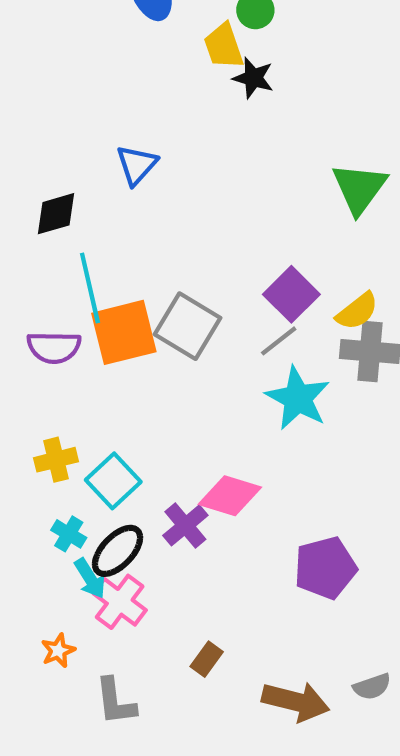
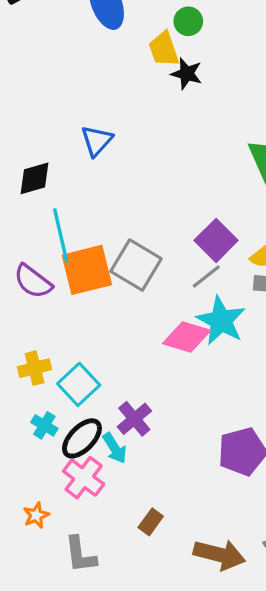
purple semicircle: (54, 347) -> (33, 281), turned 36
pink diamond: (230, 496) -> (187, 337), moved
cyan arrow: (90, 578) -> (115, 448), moved

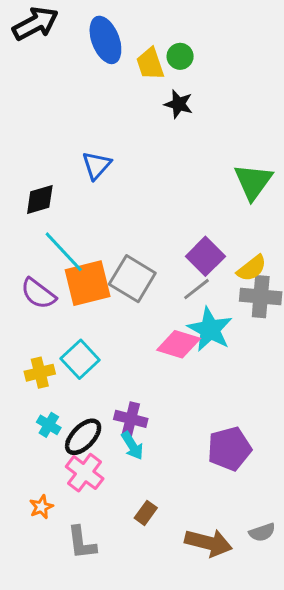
yellow trapezoid: (164, 49) -> (150, 64), moved
cyan line: (61, 236) -> (64, 252), turned -30
cyan square: (79, 384) -> (80, 359), moved
purple cross: (134, 419) -> (131, 419), turned -36
cyan arrow: (115, 448) -> (132, 446), moved

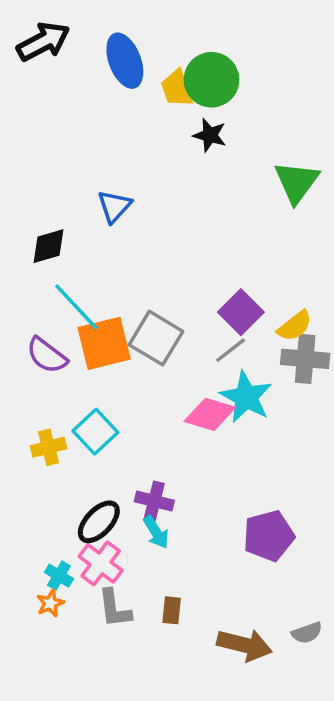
green circle: (180, 56) -> (212, 80), size x1.8
green triangle: (253, 182) -> (296, 182), moved
cyan cross: (49, 425) -> (59, 576), moved
brown rectangle: (146, 513) -> (172, 610), turned -30
gray L-shape: (82, 543) -> (114, 609), moved

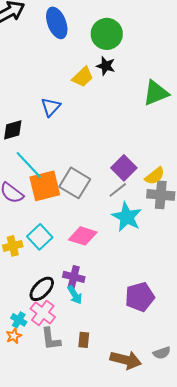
yellow trapezoid: (177, 88) -> (83, 77), moved, turned -115
green triangle: (296, 182) -> (156, 93), turned 32
pink diamond: (210, 414) -> (83, 236), moved

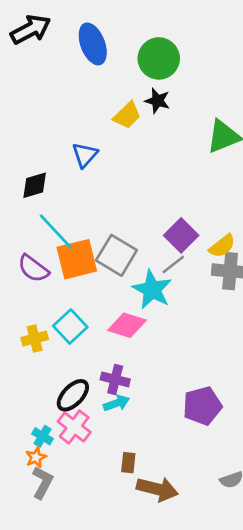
cyan star: (127, 217) -> (152, 290), moved
cyan arrow: (75, 295) -> (116, 403), turned -78
gray L-shape: (51, 339) -> (43, 482), moved, turned -145
brown arrow: (126, 360) -> (157, 489), moved

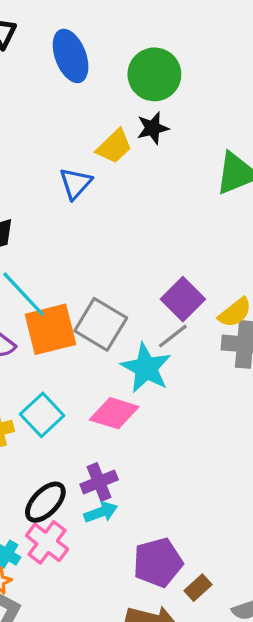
black star: (157, 101) -> (153, 128), turned -30
blue triangle: (85, 155) -> (76, 183), moved
purple cross: (115, 379) -> (99, 482), turned -36
purple pentagon: (202, 406) -> (158, 563), moved
brown rectangle: (128, 463) -> (198, 588), moved, turned 42

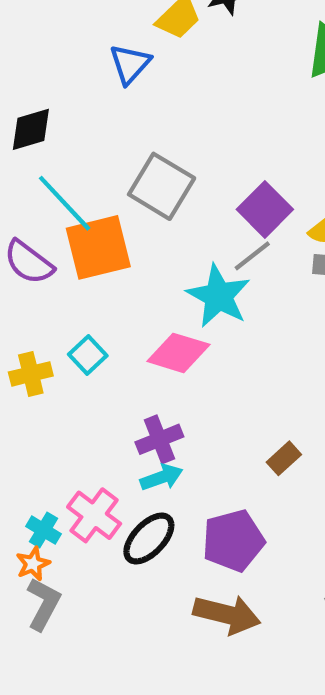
gray square: (101, 324) -> (162, 186), moved
cyan square: (42, 415) -> (88, 355), size x0.7
black ellipse: (45, 502) -> (149, 538), moved
brown rectangle: (198, 588) -> (284, 458), moved

